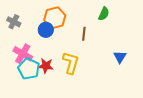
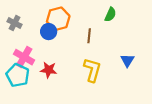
yellow L-shape: (71, 63) -> (92, 70), moved
cyan pentagon: (29, 69) -> (18, 75), moved

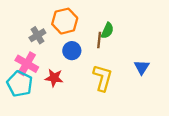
green semicircle: (110, 14) -> (107, 31), moved
gray cross: (15, 23) -> (37, 35), moved, turned 32
blue circle: (49, 32) -> (72, 51), moved

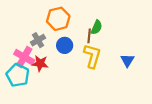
gray cross: (37, 35) -> (38, 40), moved
red star: (54, 78) -> (40, 63), moved
yellow L-shape: (103, 78) -> (92, 56), moved

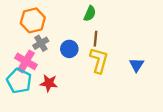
orange hexagon: (58, 19) -> (33, 20), moved
green semicircle: (97, 27) -> (90, 14), moved
red star: (40, 63) -> (49, 83), moved

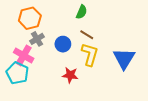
brown line: (96, 39) -> (87, 35), turned -64
blue triangle: (137, 65) -> (124, 59), size x1.6
red star: (49, 83) -> (70, 75), moved

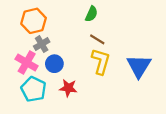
blue circle: (63, 44) -> (54, 64), moved
cyan pentagon: (17, 73) -> (34, 89), moved
red star: (70, 75) -> (68, 88), moved

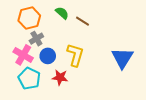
green semicircle: (91, 14) -> (62, 13), moved, turned -72
brown line: (97, 39) -> (83, 21), moved
yellow L-shape: (101, 61) -> (75, 55), moved

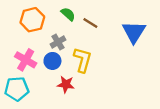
gray cross: (36, 39) -> (58, 42), moved
blue triangle: (122, 58) -> (134, 32), moved
cyan pentagon: (29, 78) -> (17, 89), moved, turned -30

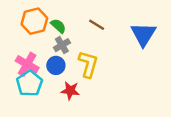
green semicircle: (68, 14) -> (58, 26), moved
cyan pentagon: (17, 89) -> (30, 83), moved, turned -30

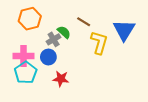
green semicircle: (58, 26) -> (64, 32), moved
pink cross: (27, 64) -> (24, 56), turned -30
yellow L-shape: (88, 64) -> (99, 42), moved

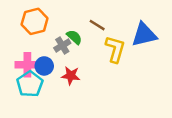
blue triangle: (124, 30) -> (144, 35), turned 45
blue circle: (48, 57) -> (44, 66), moved
red star: (61, 79) -> (71, 76), moved

